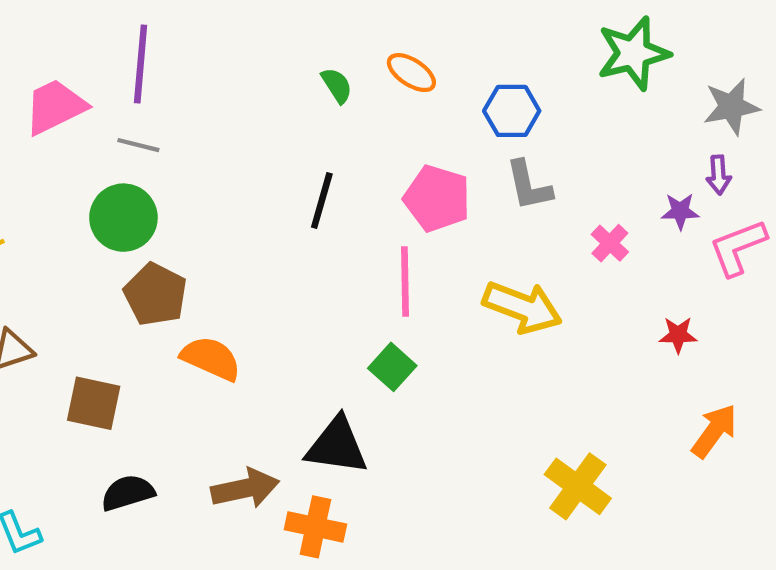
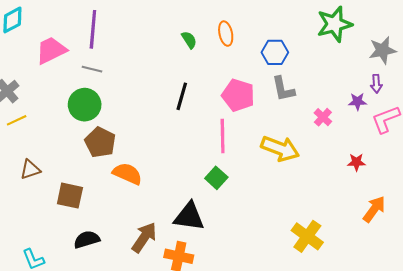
orange ellipse: (411, 73) -> (226, 34), turned 45
brown arrow: (245, 489) -> (144, 237), turned -44

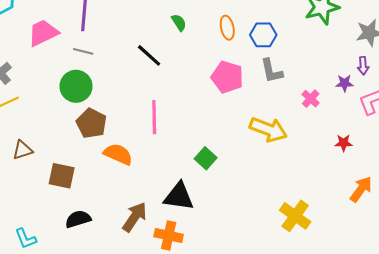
orange ellipse: (226, 34) -> (227, 28), moved
black line: (182, 96) -> (149, 55), moved, turned -64
pink line: (223, 136) -> (154, 117), moved

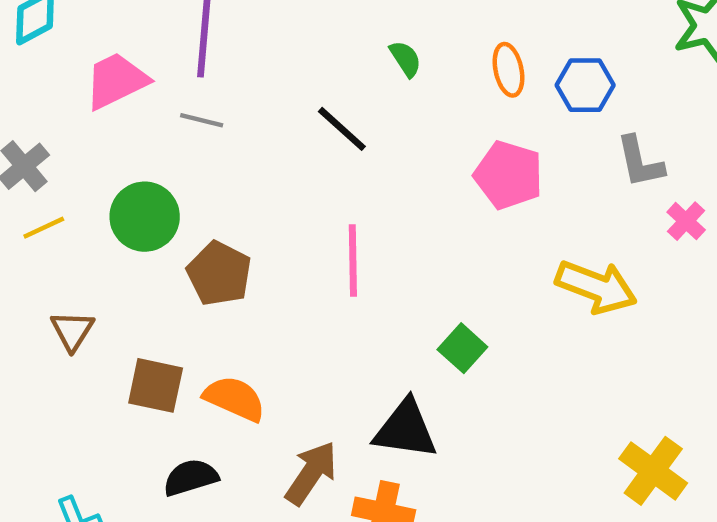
gray L-shape: (271, 71) -> (640, 162), moved
green circle: (76, 86) -> (145, 217), moved
brown triangle: (22, 150) -> (72, 331), turned -40
orange semicircle: (118, 154) -> (234, 399), moved

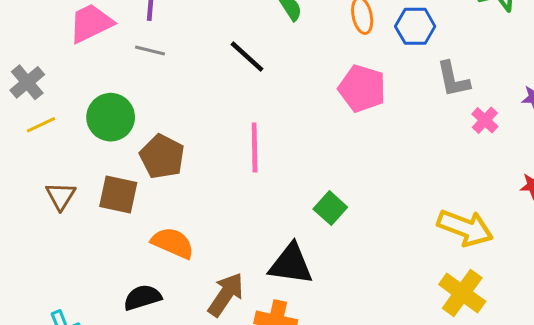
yellow arrow: (596, 287) -> (465, 228), moved
brown square: (156, 385) -> (118, 194), moved

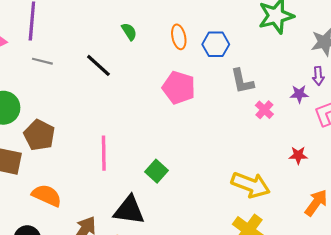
gray line: (150, 51) -> (42, 61), moved
pink line: (255, 147) -> (104, 153), moved

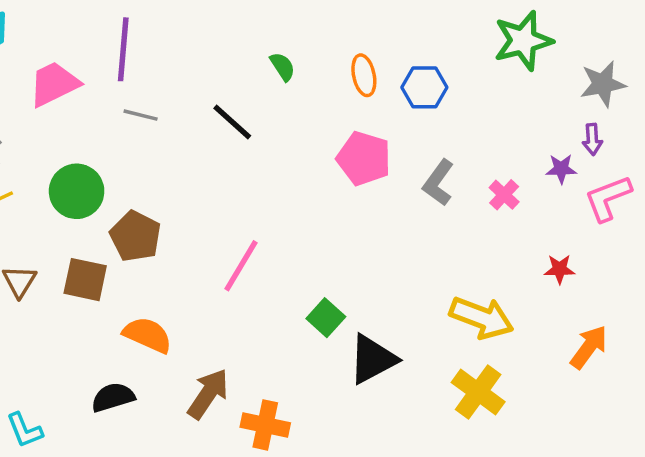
gray L-shape: (242, 81) -> (438, 183), moved, turned 48
pink line: (104, 153) -> (241, 266), turned 32
green square: (157, 171) -> (326, 318), moved
black triangle: (129, 210) -> (373, 359), moved, turned -36

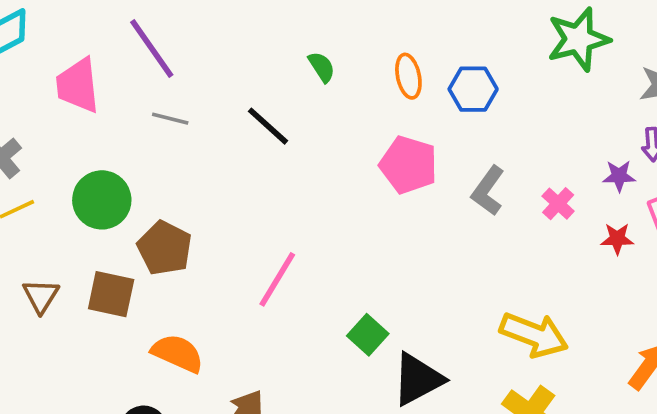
purple line: (123, 49) -> (152, 48), turned -40
pink trapezoid: (54, 84) -> (78, 85), turned -70
red star: (559, 269) -> (617, 239), moved

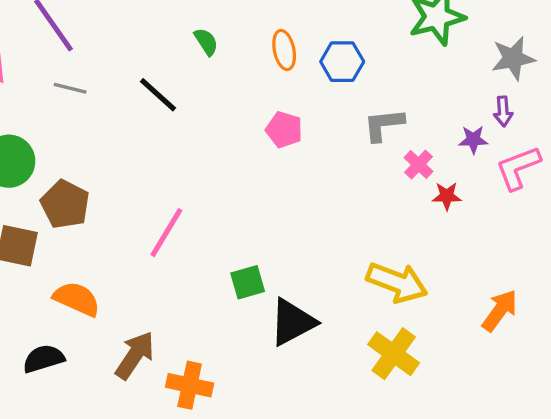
pink pentagon: (408, 165) -> (284, 130), size x0.7
gray L-shape: (488, 191) -> (384, 125), moved, turned 48
red star: (617, 239) -> (447, 196), moved
green square: (368, 335) -> (248, 282), turned 32

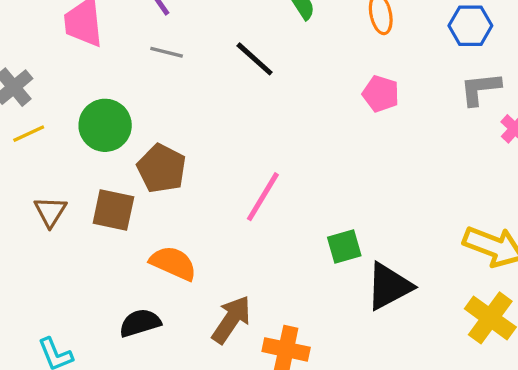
blue hexagon: (342, 62) -> (470, 26), moved

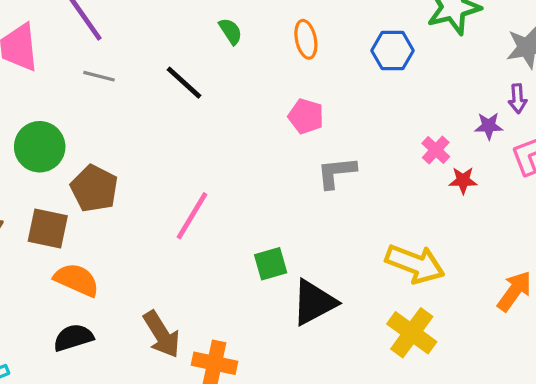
gray L-shape: (480, 89) -> (336, 172), moved
orange semicircle: (173, 263) -> (77, 280), moved
brown arrow: (231, 320) -> (162, 334), turned 114

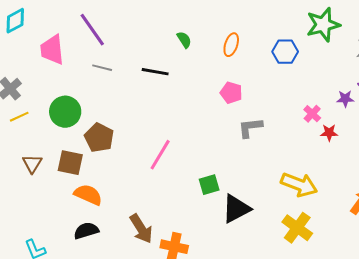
orange ellipse: (306, 39) -> (231, 45), turned 30
black line: (184, 83) -> (155, 72), turned -32

